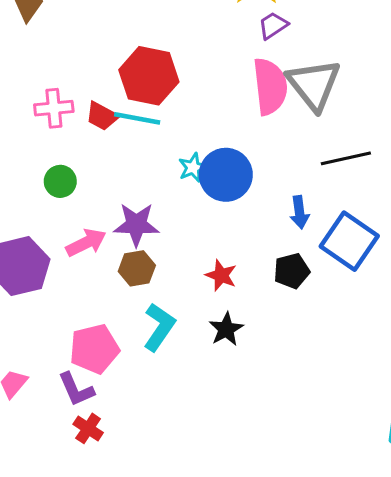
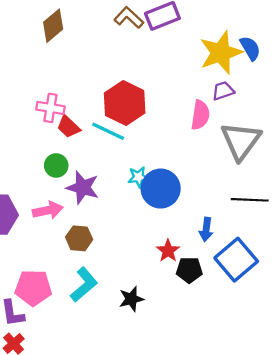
pink semicircle: (270, 86) -> (200, 115), moved, size x0.7
red trapezoid: (102, 116) -> (68, 127), moved
green circle: (60, 181) -> (56, 165), moved
purple star: (136, 224) -> (83, 187), moved
red star: (221, 275) -> (168, 251), moved

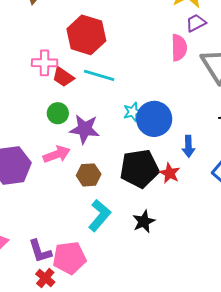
red hexagon: (125, 103) -> (86, 35), moved
blue arrow: (206, 229) -> (188, 146), moved
black pentagon: (189, 270) -> (139, 169), moved, size x1.6
pink pentagon: (33, 288) -> (69, 258), moved

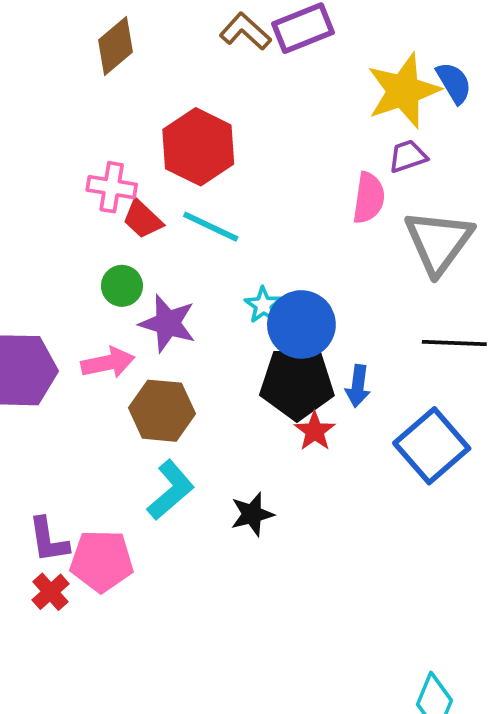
cyan star: (133, 112) -> (263, 305), turned -30
black pentagon: (139, 169) -> (297, 383), moved
brown hexagon: (89, 175) -> (162, 411), size x1.4

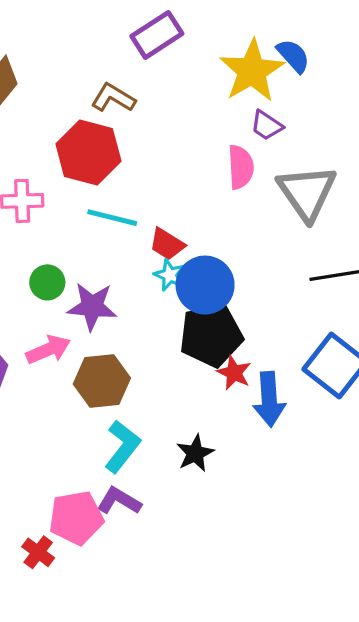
brown L-shape: (245, 31) -> (113, 98), moved
purple trapezoid: (408, 156) -> (267, 125), turned -116
red trapezoid: (143, 219) -> (167, 244), moved
blue arrow: (358, 386) -> (269, 399), moved, size x1.5
purple L-shape: (48, 540) -> (119, 501), moved, turned 141

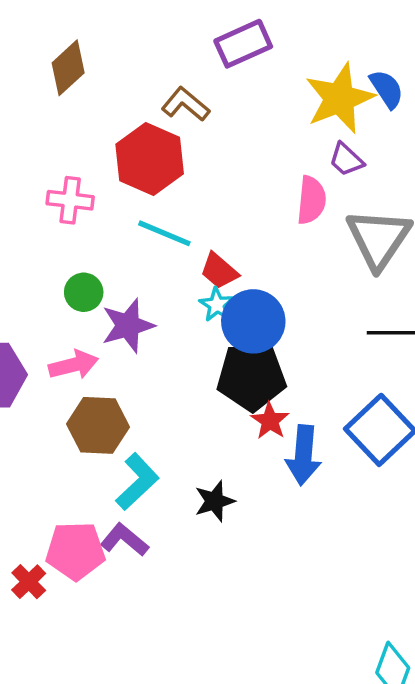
purple star: (92, 306) -> (128, 326), turned -30
brown hexagon: (102, 381) -> (98, 425), moved

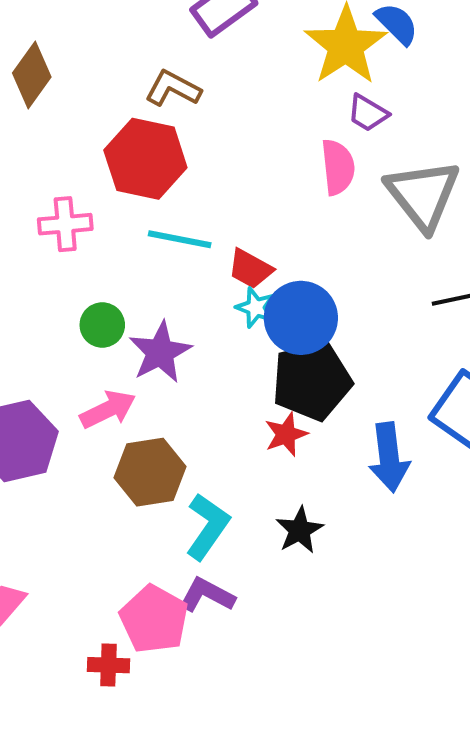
red star: (270, 421) -> (286, 434), moved, turned 30
pink pentagon: (75, 551) -> (154, 619), turned -30
red cross: (29, 582) -> (108, 665), turned -32

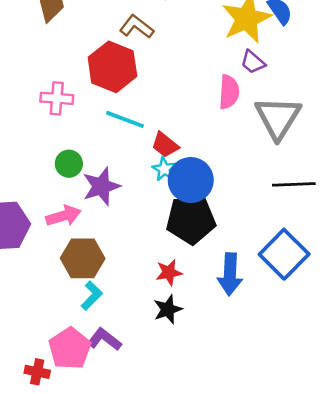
red star: (286, 434) -> (169, 272), moved
cyan L-shape: (208, 526) -> (92, 296), moved, size x0.7

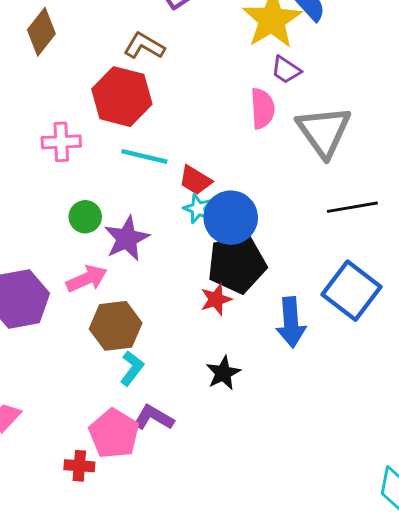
red star: (169, 272) -> (216, 299), moved

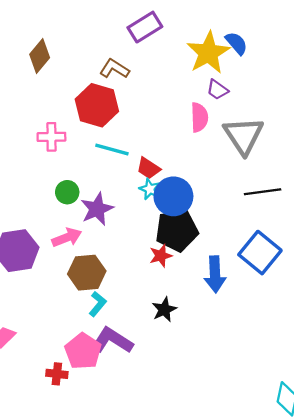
purple L-shape: (153, 418) -> (112, 341), size x1.4

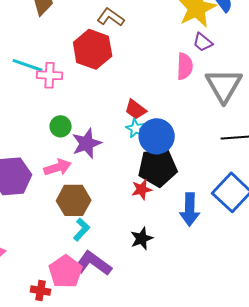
cyan line: (112, 150) -> (27, 65), moved

